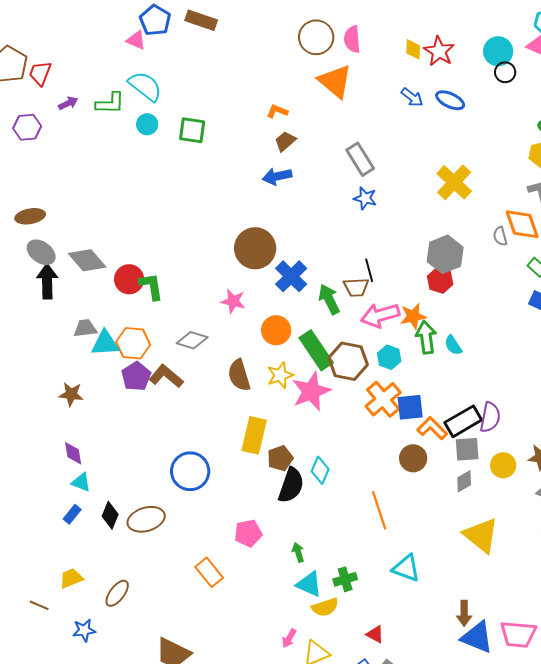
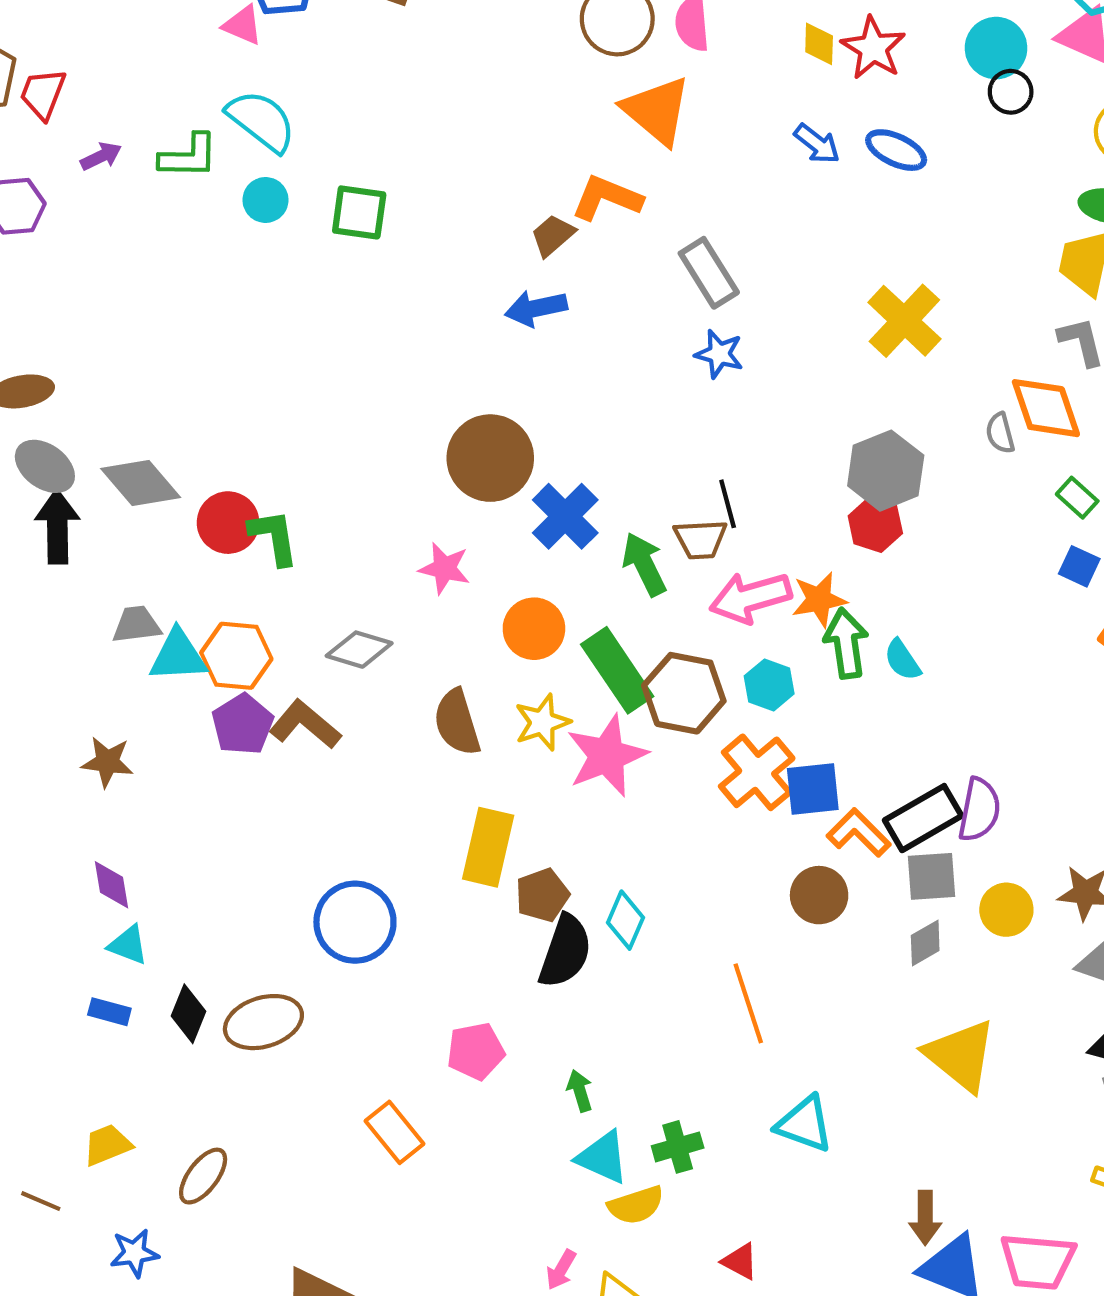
orange L-shape: (277, 111) -> (607, 198), moved, size x1.6
blue rectangle: (72, 514) -> (109, 1012), turned 66

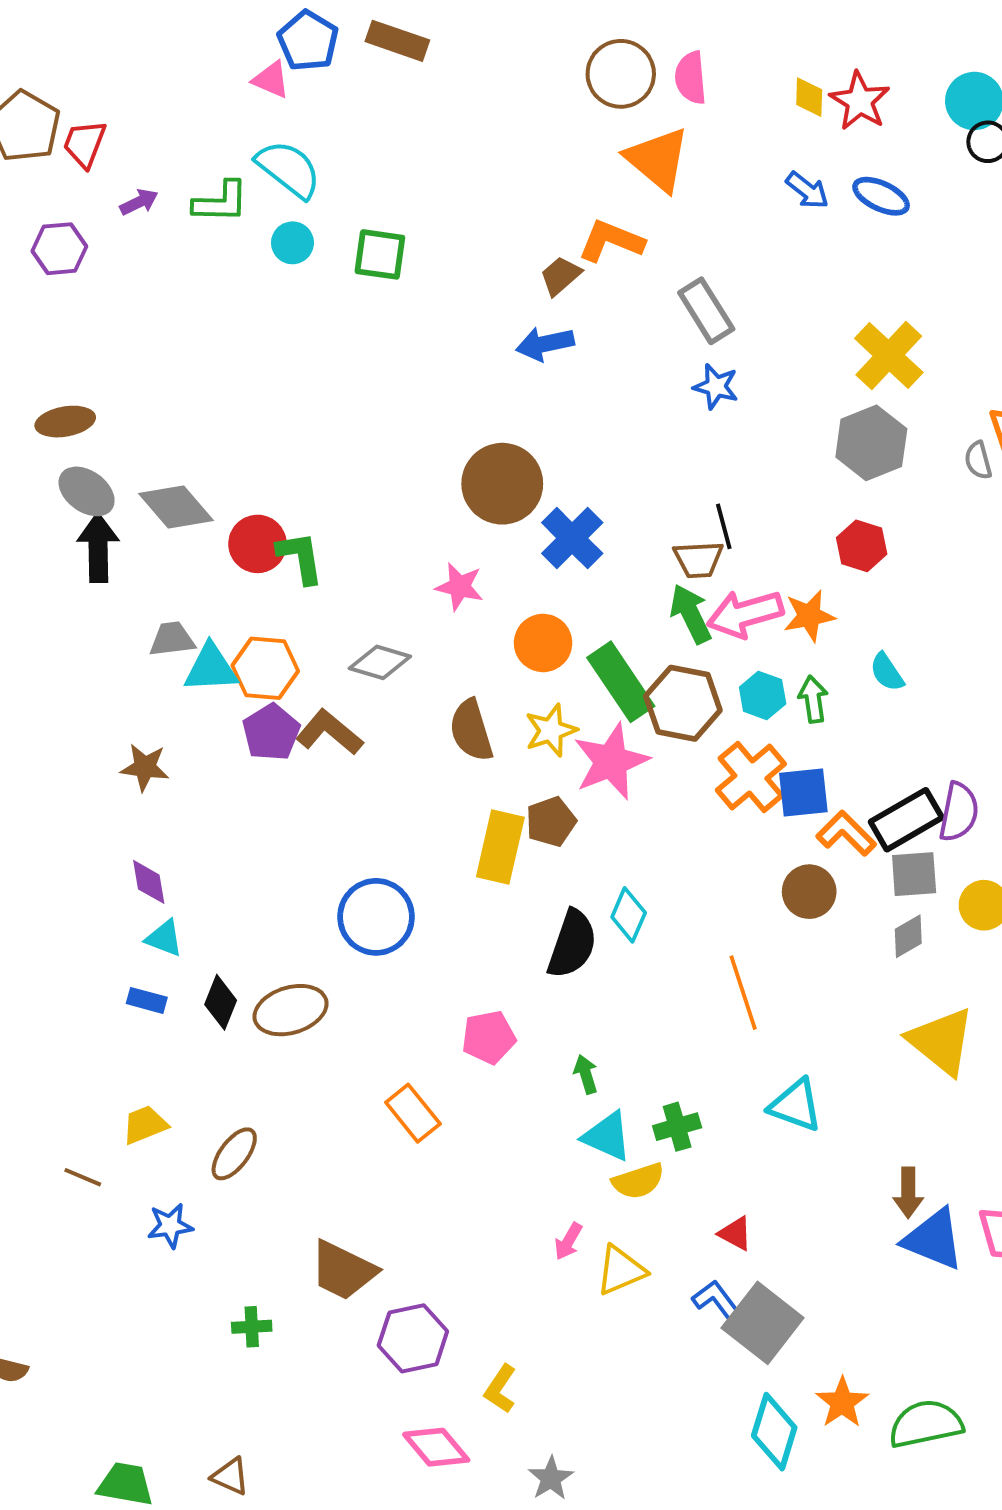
gray hexagon: (886, 471) -> (871, 443), moved
green arrow: (644, 564) -> (691, 614), moved
green arrow: (846, 643) -> (813, 699), moved, size x0.7
brown pentagon: (542, 895) -> (551, 822), moved

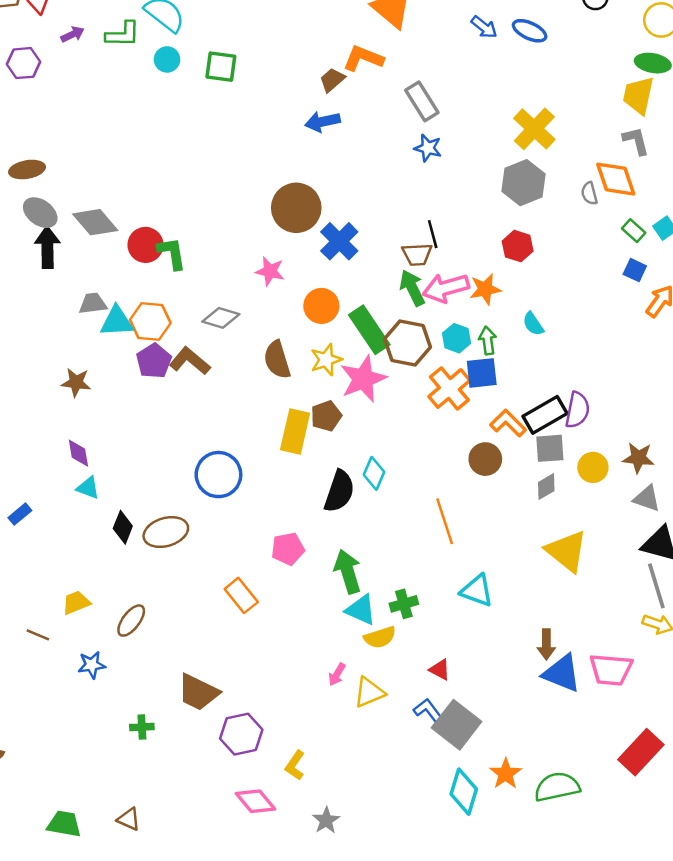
blue square: (803, 793) -> (482, 373), moved
blue rectangle: (147, 1000) -> (20, 514), moved, turned -55
green arrow: (586, 1074) -> (348, 572), size x1.8

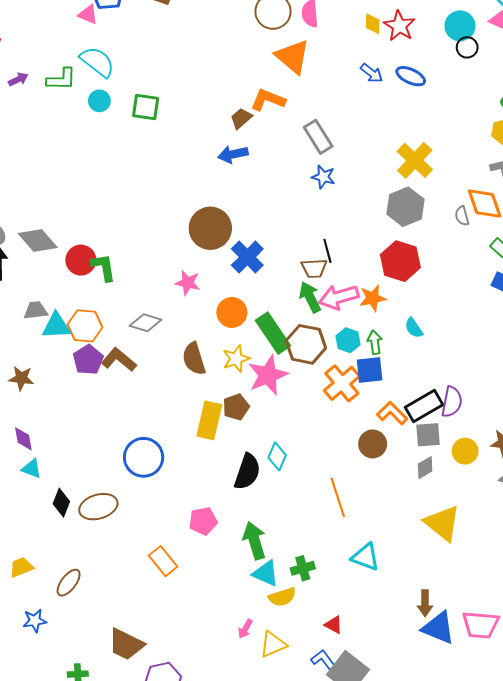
red hexagon: (518, 246) -> (400, 261), size x1.5

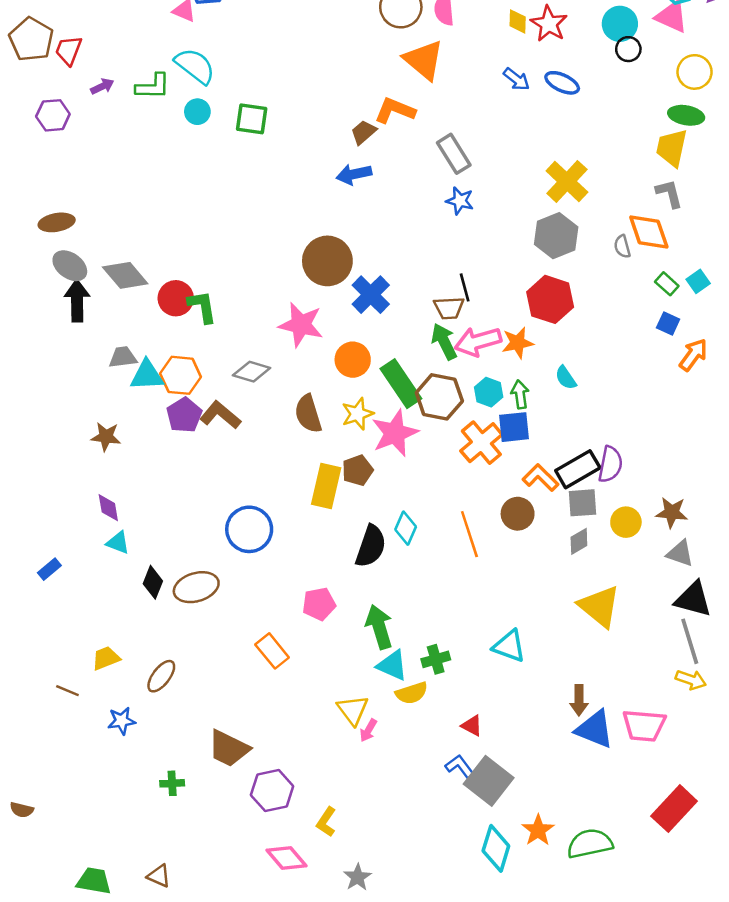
pink star: (188, 283) -> (301, 325), size x1.5
orange line: (338, 497) -> (469, 534), moved
yellow triangle: (273, 644) -> (353, 710), moved, turned -44

